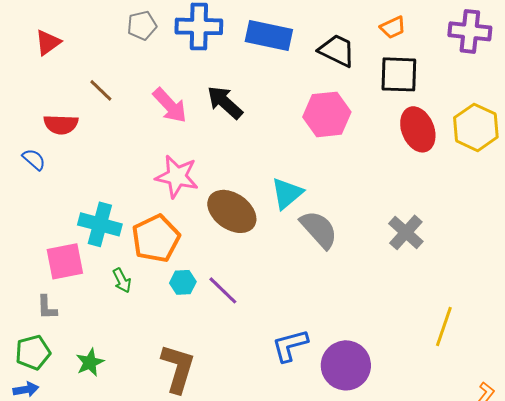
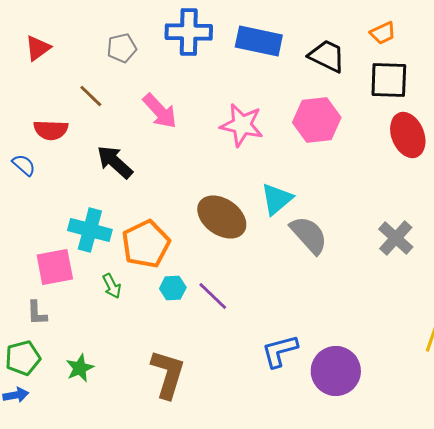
gray pentagon: (142, 25) -> (122, 48), moved
black arrow: (225, 102) -> (115, 162), moved
pink star: (177, 176) -> (242, 125), moved

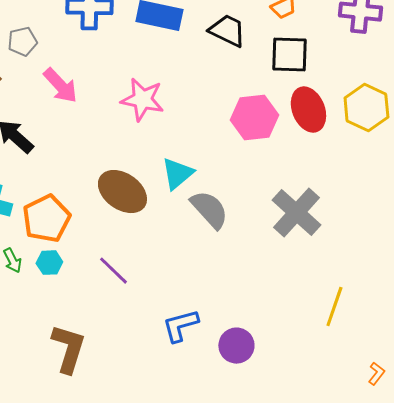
gray pentagon: (122, 48) -> (22, 42), moved
pink hexagon: (317, 120) -> (254, 118), moved
gray cross: (396, 238) -> (296, 213), size x1.4
cyan hexagon: (173, 288) -> (49, 263), moved
purple circle: (336, 371) -> (236, 346), size x0.7

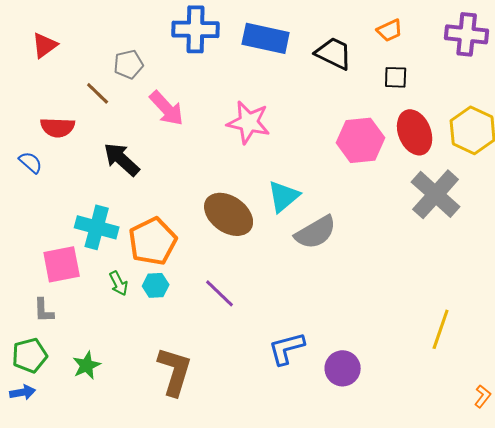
black square: (289, 55) -> (396, 77), size x0.6
gray semicircle: (209, 210) -> (316, 232), turned 102
gray cross: (296, 213) -> (436, 194), moved

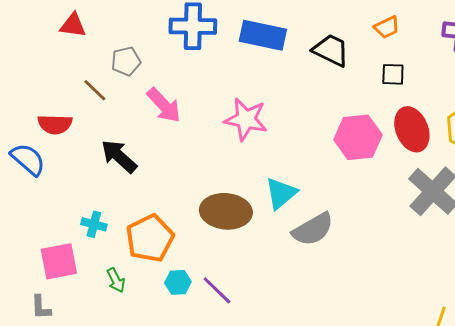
red triangle: (45, 45) -> (73, 25), moved, turned 44
blue semicircle: (31, 162) -> (28, 159), size x1.5
brown ellipse: (229, 214) -> (226, 211), turned -30
cyan cross: (97, 227) -> (94, 224), size x0.6
cyan hexagon: (156, 285) -> (178, 282), moved

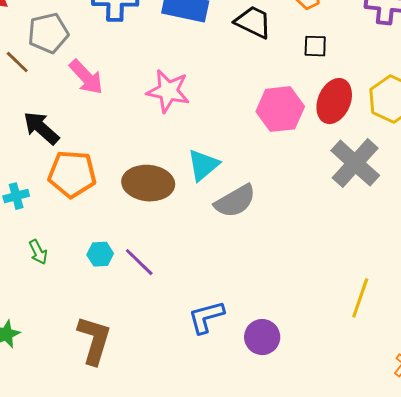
gray pentagon: (126, 61) -> (48, 33), size x1.4
red ellipse: (412, 129) -> (334, 101), turned 45
cyan cross: (94, 224) -> (16, 196), turned -30
orange pentagon: (150, 238) -> (72, 174), moved, turned 30

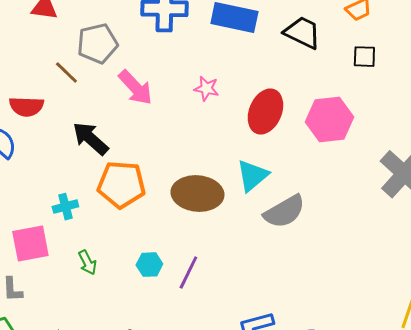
pink star: (168, 91) -> (206, 89), moved, size x0.6
red ellipse: (334, 101) -> (265, 112), moved
purple line: (139, 262) -> (188, 273), turned 72

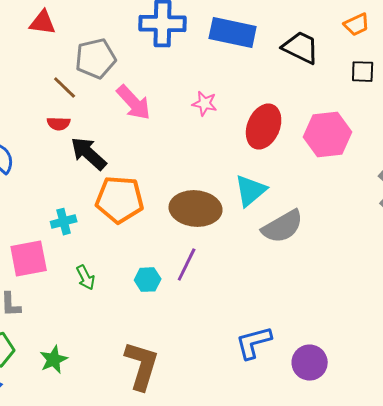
red semicircle: (26, 107) -> (59, 124), moved, size x0.7
purple line: (188, 273) -> (187, 265), moved

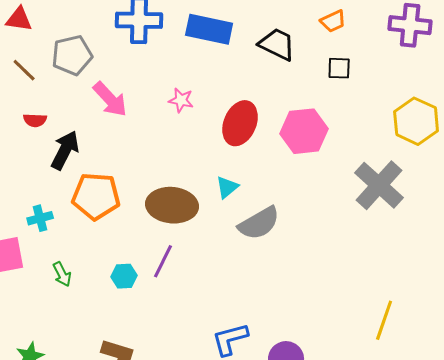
brown line: (65, 88) -> (24, 70), moved
black arrow: (89, 154) -> (65, 150), turned 75
cyan triangle: (251, 191) -> (227, 187), size x0.7

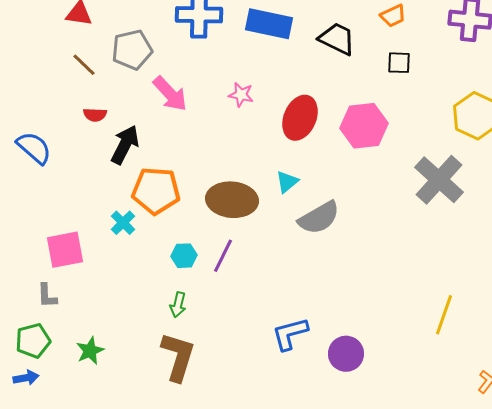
cyan cross: (40, 218) -> (123, 223), moved, turned -30
green arrow: (62, 274) -> (178, 305), moved, turned 40
cyan hexagon: (124, 276) -> (184, 256), moved

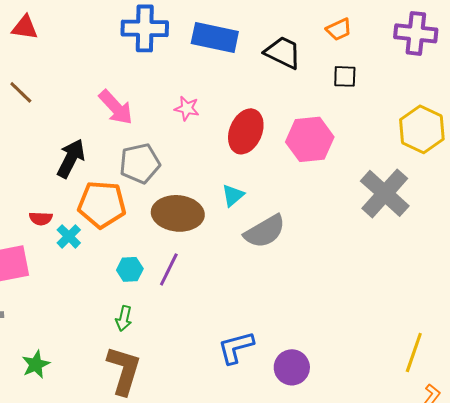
gray pentagon: (132, 50) -> (140, 163), moved
brown line: (84, 65) -> (21, 92), moved
red semicircle: (95, 115) -> (41, 218), moved
yellow line: (444, 315) -> (414, 352), moved

